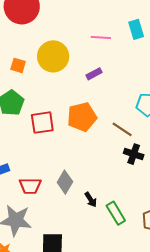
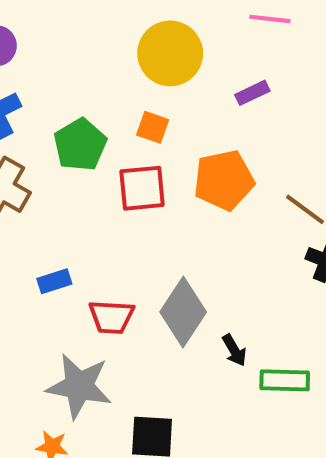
orange square: (18, 65) -> (153, 127), moved
gray diamond: (65, 182) -> (183, 312), size x1.4
green rectangle: (116, 213) -> (285, 380), turned -60

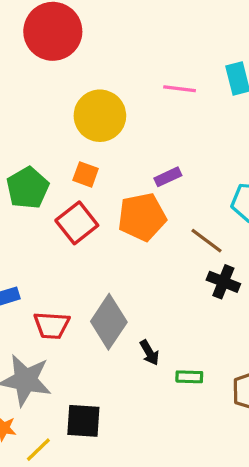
purple rectangle: (252, 93) -> (168, 177), moved
red square: (142, 188) -> (77, 223), turned -33
green rectangle: (285, 380) -> (189, 377), size x0.7

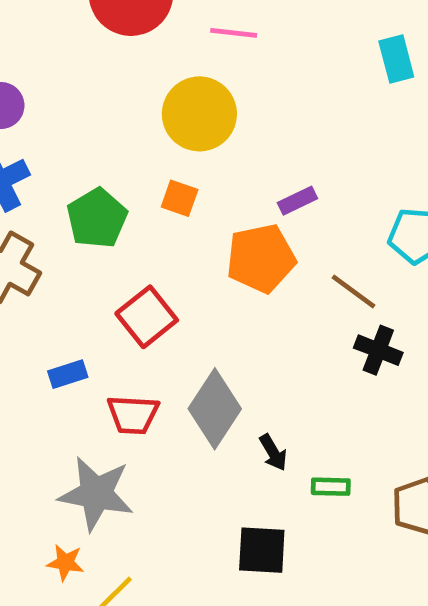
pink line: (180, 89) -> (234, 33), moved
red square: (77, 223) -> (147, 317), moved
black square: (83, 421) -> (262, 550), moved

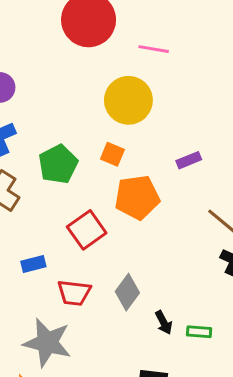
orange pentagon: (261, 258) -> (137, 197), moved
gray diamond: (215, 409) -> (127, 292), size x0.7
green rectangle: (331, 487) -> (199, 332), moved

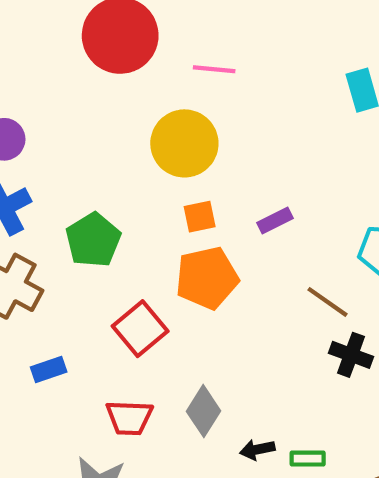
orange square: (112, 154) -> (200, 217), moved, turned -30
blue rectangle: (33, 264) -> (49, 370), moved
black arrow: (164, 323) -> (257, 450), turned 110

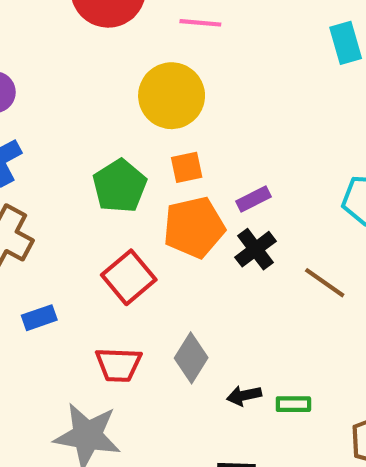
purple rectangle: (275, 220) -> (254, 199), moved
green pentagon: (93, 240) -> (120, 186), moved
brown line: (328, 302) -> (325, 283), moved
black cross: (351, 355) -> (255, 249), moved, turned 33

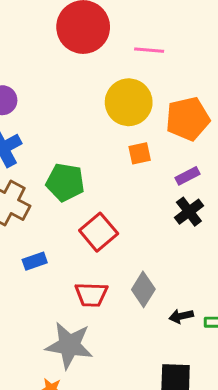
green pentagon: (120, 186) -> (65, 182), moved, turned -30
orange pentagon: (194, 227) -> (188, 119), moved

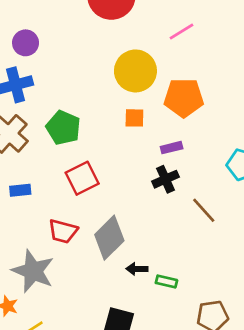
pink line: (149, 50) -> (181, 32), moved, turned -50
gray diamond: (143, 289) -> (109, 238), size x1.4

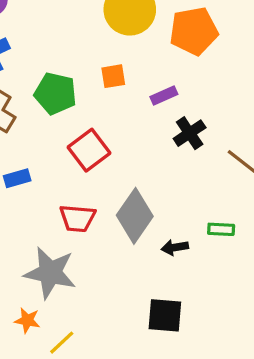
orange square: (134, 118) -> (113, 76), moved
purple rectangle: (172, 148) -> (164, 96), moved
green rectangle: (166, 282) -> (221, 229), moved

